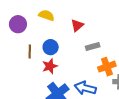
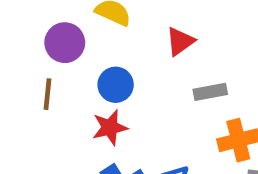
purple circle: (18, 24) -> (65, 43), moved
brown line: (30, 52) -> (47, 94), moved

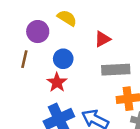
gray rectangle: (210, 92) -> (116, 70), size x1.5
red star: (110, 128) -> (57, 82), turned -30

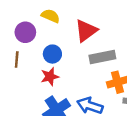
red triangle: (102, 39) -> (86, 31), size x1.5
red star: (57, 82) -> (50, 77), turned 30

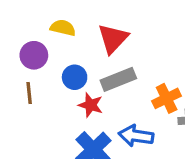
gray rectangle: (102, 57) -> (118, 79), moved
red star: (50, 77) -> (91, 105), moved, turned -30

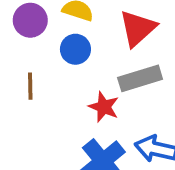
purple circle: (34, 55) -> (30, 20), moved
blue circle: (75, 77) -> (75, 49), moved

